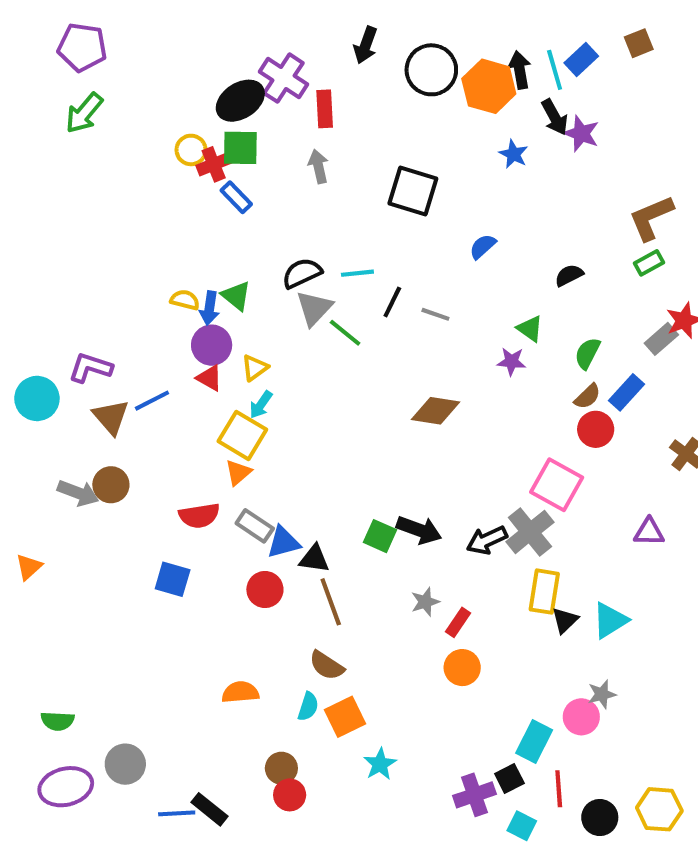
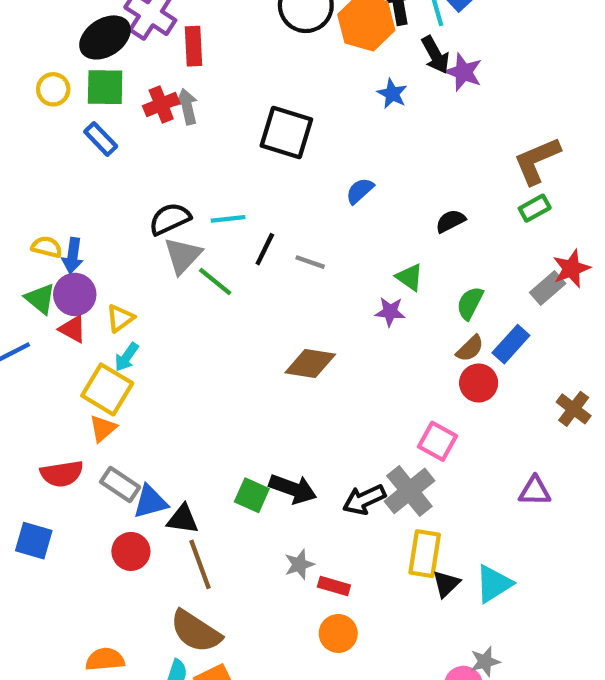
red cross: (214, 164) -> (161, 104), moved
green triangle: (236, 296) -> (40, 299), moved
pink square: (557, 485) -> (438, 441), size x0.7
red rectangle: (458, 622) -> (334, 586), turned 72
brown semicircle: (327, 666) -> (196, 631), size x1.4

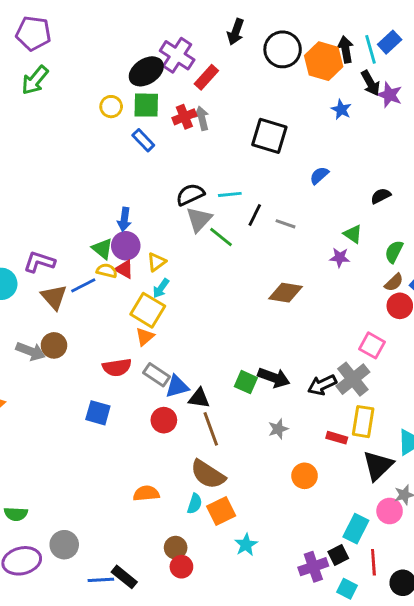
red rectangle: (194, 46) -> (206, 77), turned 45
yellow semicircle: (47, 247) -> (107, 271), moved
black triangle: (446, 584) -> (378, 466), moved, size x1.6
red rectangle: (334, 586) -> (337, 438), moved

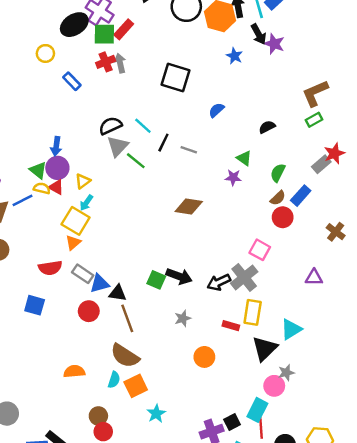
green square: (146, 105) -> (104, 34), moved
cyan line: (230, 194) -> (143, 126), turned 48
cyan rectangle: (356, 529) -> (257, 410), moved

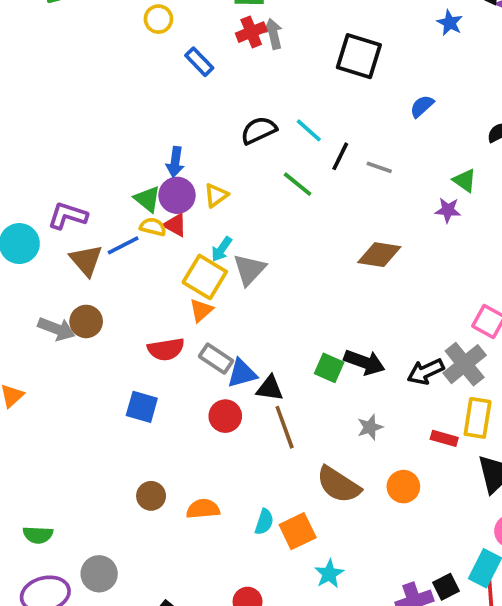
gray triangle: (118, 146) -> (249, 270), moved
yellow triangle: (83, 181) -> (216, 195), moved
brown semicircle: (125, 356) -> (338, 485), moved
brown circle: (98, 416) -> (151, 496), moved

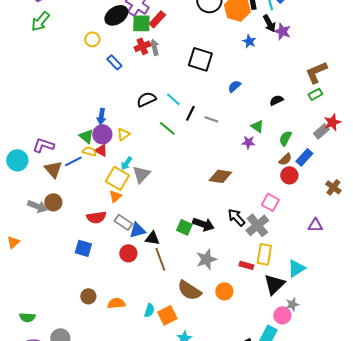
brown diamond: (379, 255) -> (220, 176), moved
black arrow: (426, 372) -> (236, 217), moved, turned 72
gray star: (370, 427) -> (206, 259), size x1.5

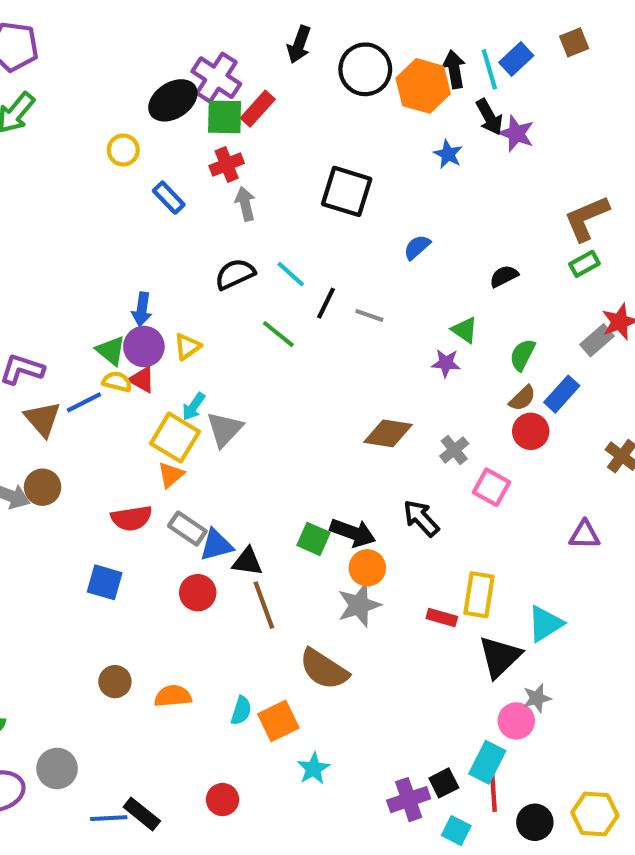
gray arrow: (154, 47) -> (245, 204), moved
gray cross: (257, 225) -> (454, 450), moved, size x0.6
orange circle: (224, 291) -> (367, 568), moved

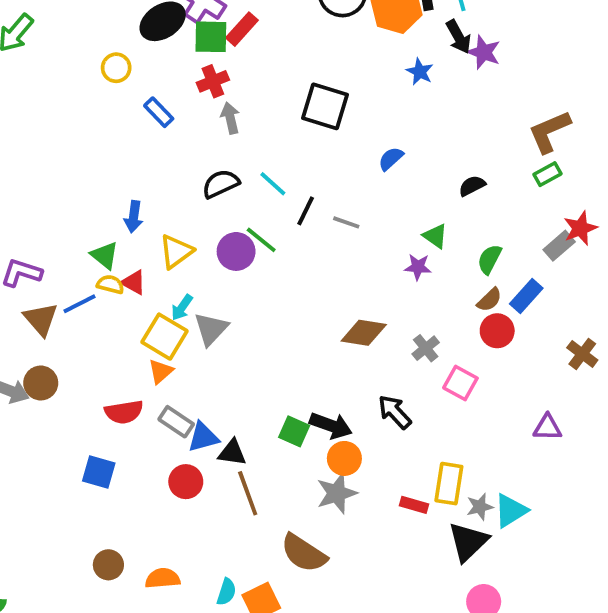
purple circle: (144, 347) -> (236, 251), moved
yellow triangle: (187, 347) -> (176, 251), size x1.4
gray star: (537, 698) -> (480, 507), moved

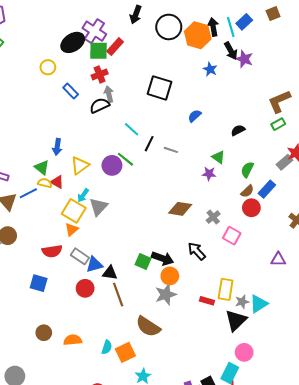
black semicircle: (221, 184) -> (100, 105), moved

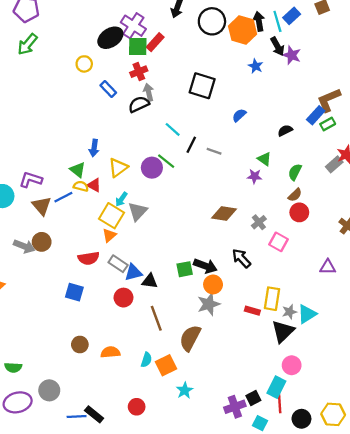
blue rectangle: (267, 189) -> (316, 115), moved
green square: (143, 261) -> (185, 269), turned -35
brown line: (118, 295) -> (156, 318), moved
brown semicircle: (148, 327) -> (190, 338), turned 85

